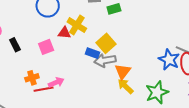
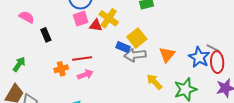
pink square: (46, 47) -> (81, 19), moved
orange triangle: (123, 71) -> (167, 55), moved
red line: (44, 89) -> (82, 59), moved

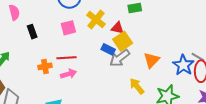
pink semicircle: (27, 17) -> (14, 12), turned 42
pink square: (81, 19) -> (68, 28), moved
red triangle: (96, 25) -> (118, 28), moved
gray arrow: (135, 55) -> (120, 58), turned -35

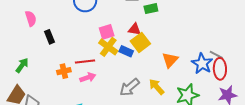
yellow cross: (96, 20) -> (108, 47), moved
pink square: (68, 28) -> (107, 32), moved
gray arrow: (120, 58) -> (130, 87), moved

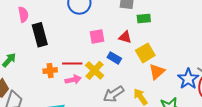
black rectangle: (49, 37) -> (40, 35), size x1.6
yellow square: (140, 42) -> (145, 53), moved
yellow cross: (108, 47) -> (95, 70), moved

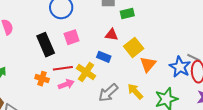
black rectangle: (40, 35) -> (46, 45), moved
pink square: (97, 36) -> (72, 37), moved
orange cross: (50, 71) -> (42, 79), turned 32

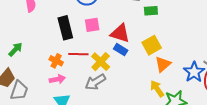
red triangle: (112, 35) -> (120, 33), moved, size x1.5
pink arrow: (66, 84) -> (57, 79), moved
yellow arrow: (135, 91) -> (157, 89), moved
gray arrow: (108, 93) -> (95, 82), moved

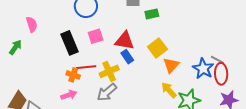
green arrow: (15, 49) -> (15, 47), moved
blue rectangle: (121, 50) -> (127, 57), turned 32
orange cross: (56, 61) -> (73, 75), moved
yellow cross: (101, 62) -> (109, 71), turned 30

